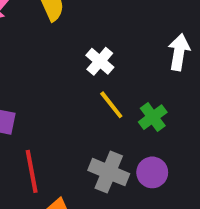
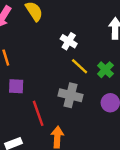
gray cross: (109, 172) -> (71, 95), moved

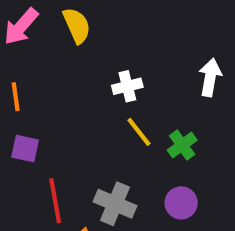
white cross: (69, 41) -> (127, 86), turned 35
gray cross: (71, 95) -> (115, 204), moved

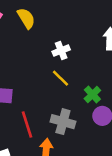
yellow line: (139, 132) -> (61, 78), moved
green cross: (182, 145) -> (92, 94), moved

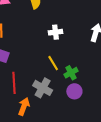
yellow line: (61, 78) -> (53, 63), moved

